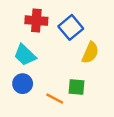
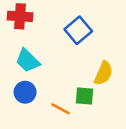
red cross: (36, 21) -> (20, 16), moved
yellow semicircle: (90, 53) -> (103, 73), moved

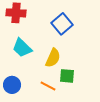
yellow semicircle: (103, 73) -> (53, 58), moved
blue circle: (25, 92) -> (12, 85), moved

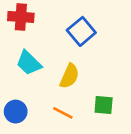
green square: (67, 76) -> (104, 105), moved

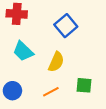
orange line: (63, 113) -> (51, 92), turned -56

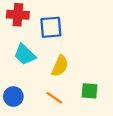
blue square: (66, 26) -> (51, 27), moved, turned 35
orange line: (51, 92) -> (54, 98), turned 63

